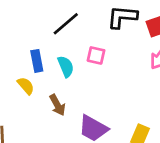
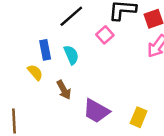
pink square: (96, 55) -> (105, 35), moved, turned 35

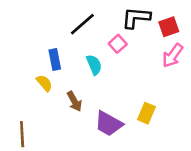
cyan semicircle: (71, 55) -> (94, 65), moved
yellow rectangle: (139, 117) -> (146, 113), moved

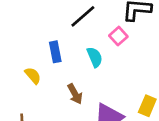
yellow semicircle: (44, 83) -> (33, 76), moved

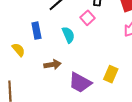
brown arrow: (75, 94) -> (52, 65), turned -70

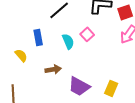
pink square: (87, 18) -> (87, 34), moved
yellow rectangle: (111, 74) -> (111, 88), moved

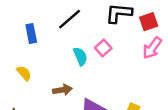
blue rectangle: (38, 37) -> (31, 34), moved

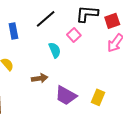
pink square: (103, 48) -> (74, 35), moved

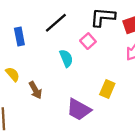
brown arrow: (40, 78) -> (35, 90), moved, turned 70
yellow rectangle: (98, 97) -> (107, 89), moved

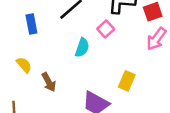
cyan semicircle: (66, 58) -> (82, 48), turned 42

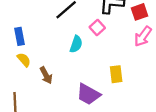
blue rectangle: (31, 24) -> (19, 36), moved
yellow rectangle: (127, 81) -> (116, 74), turned -30

